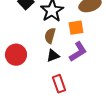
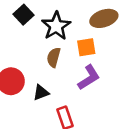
black triangle: (53, 56) -> (41, 93), moved

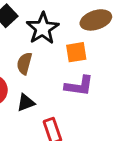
brown semicircle: (54, 57) -> (24, 63), moved
purple L-shape: (89, 77) -> (79, 86), turned 40

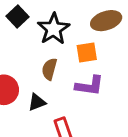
brown semicircle: (24, 63) -> (49, 69), moved

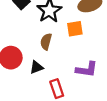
purple L-shape: (89, 86) -> (87, 69), moved

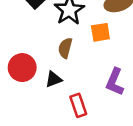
purple L-shape: (87, 69) -> (115, 82), turned 105

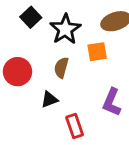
red circle: (22, 68) -> (18, 72), moved

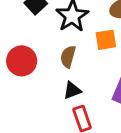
black triangle: (49, 99) -> (72, 90), moved

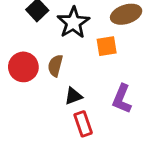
brown semicircle: (68, 57) -> (55, 66), moved

